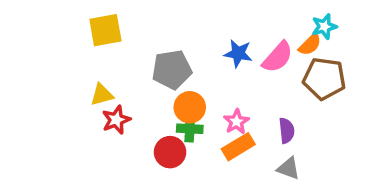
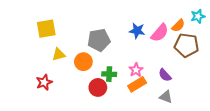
cyan star: (324, 27) -> (198, 16), moved
yellow square: (105, 30) -> (46, 29), moved
orange circle: (190, 107) -> (83, 62), moved
red star: (116, 120) -> (44, 82), moved
purple semicircle: (287, 131) -> (165, 75), turned 144

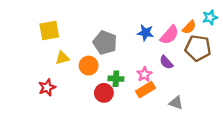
gray pentagon: (99, 40) -> (105, 43), turned 30
purple semicircle: (165, 75) -> (166, 62), moved

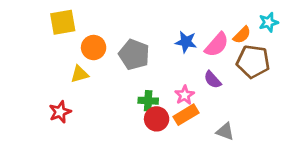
yellow square: (49, 31) -> (63, 22), moved
orange circle: (89, 66) -> (94, 48), moved
red circle: (104, 93) -> (157, 119), moved

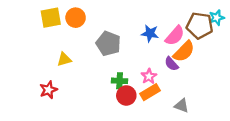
orange semicircle: (242, 35) -> (184, 51), moved, size x1.5
orange circle: (94, 48) -> (76, 18), moved
brown pentagon: (253, 62) -> (200, 26), moved

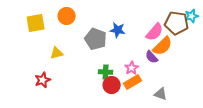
yellow square: (51, 18) -> (36, 23), moved
blue star: (150, 33) -> (118, 30), moved

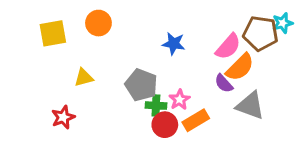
gray pentagon: (96, 39) -> (141, 85), moved
pink star: (132, 68) -> (180, 100), moved
gray triangle: (161, 94) -> (250, 106), moved, size x1.5

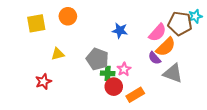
orange rectangle: (196, 120) -> (135, 95), moved

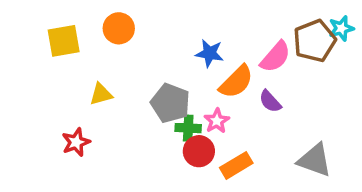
brown pentagon: (180, 23) -> (315, 41), turned -30
orange semicircle: (166, 47) -> (236, 82), moved
gray triangle: (173, 73) -> (315, 160), moved

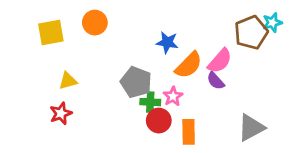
pink semicircle: (275, 57) -> (220, 61), moved
yellow triangle: (101, 94) -> (68, 81), moved
gray triangle: (315, 160) -> (251, 128), turned -48
orange rectangle: (236, 165) -> (189, 132), turned -60

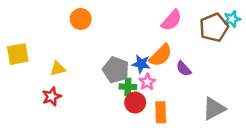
yellow square: (51, 32) -> (18, 54), moved
blue star: (167, 42) -> (141, 64), moved
pink semicircle: (220, 61) -> (171, 20), moved

